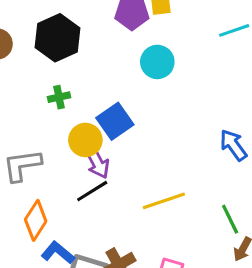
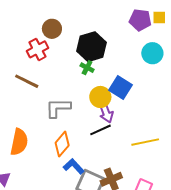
black hexagon: (58, 38) -> (92, 47), moved
green cross: (59, 97) -> (87, 68), turned 32
blue square: (115, 121) -> (121, 87), turned -30

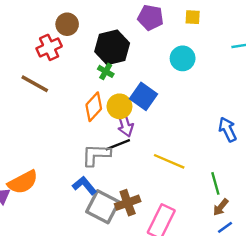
purple pentagon: (140, 20) -> (151, 18), moved
gray L-shape: (58, 108) -> (96, 155), moved
orange semicircle: (19, 142) -> (23, 182), moved, turned 48
yellow line: (145, 142) -> (169, 161), turned 32
orange diamond: (62, 144) -> (94, 107), moved

